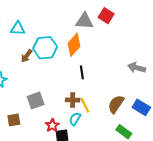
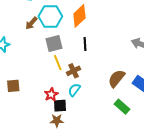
gray square: (36, 100) -> (54, 44), moved
brown cross: (73, 100) -> (74, 71), turned -32
yellow line: (85, 105) -> (58, 63), moved

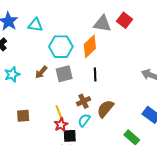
brown arrow: (31, 23) -> (41, 72), moved
yellow line: (58, 63) -> (59, 113), moved
brown semicircle: (116, 78) -> (105, 109), moved

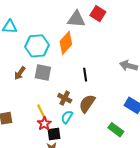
gray square: (64, 74) -> (43, 73), turned 30
black line: (95, 74) -> (85, 75), moved
brown cross: (84, 101) -> (65, 98), turned -32

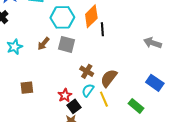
black line: (85, 75) -> (102, 29), moved
yellow line: (41, 112) -> (104, 99), moved
black square: (54, 134) -> (74, 106), turned -32

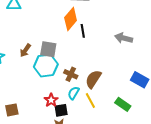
cyan hexagon: (62, 17) -> (46, 66), moved
gray arrow: (153, 43) -> (124, 38), moved
brown square: (27, 88) -> (12, 110), moved
black square: (74, 106) -> (61, 110), turned 32

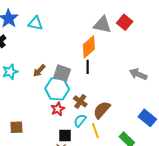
black line: (83, 31) -> (88, 67), moved
red star: (51, 100) -> (58, 109), moved

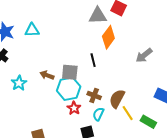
orange diamond: (89, 47) -> (108, 37), moved
brown arrow: (39, 71) -> (47, 75), turned 80
gray arrow: (138, 74) -> (144, 55), turned -48
yellow line: (95, 131) -> (128, 113), moved

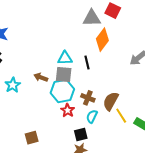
cyan triangle: (32, 30) -> (65, 58), moved

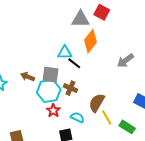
cyan triangle: (65, 58) -> (65, 53), moved
black line: (87, 63) -> (74, 63), turned -40
brown cross: (88, 98) -> (71, 88), moved
cyan semicircle: (92, 116) -> (77, 117), turned 88

